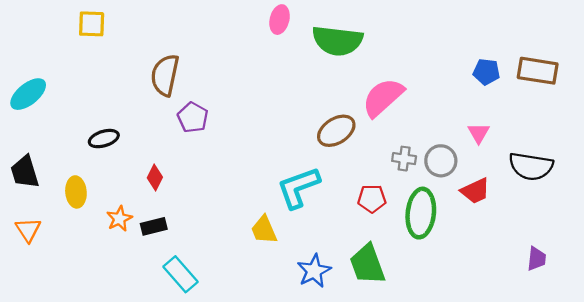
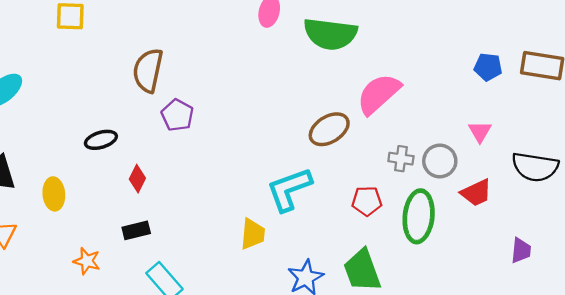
black ellipse: (104, 139) -> (101, 140), moved
orange star: (119, 219) -> (87, 261), moved, turned -30
yellow trapezoid: (264, 230) -> (253, 234), turned -152
purple trapezoid: (536, 259) -> (521, 250), moved

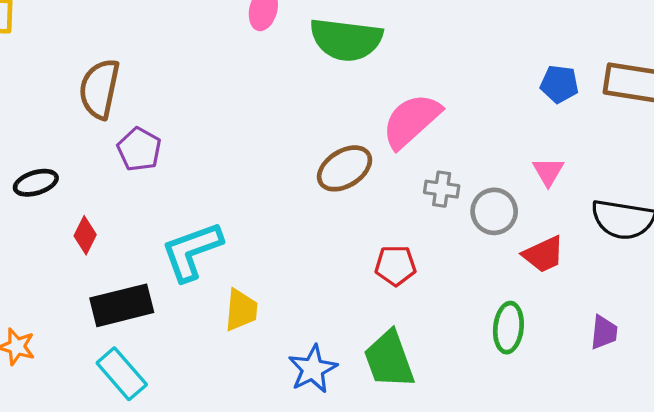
gray cross: (401, 159) -> (442, 189), moved
cyan L-shape: (289, 189) -> (192, 251), moved
green ellipse: (419, 216) -> (508, 328), moved, size x0.7
black rectangle: (136, 230) -> (122, 305), moved, size x1.6

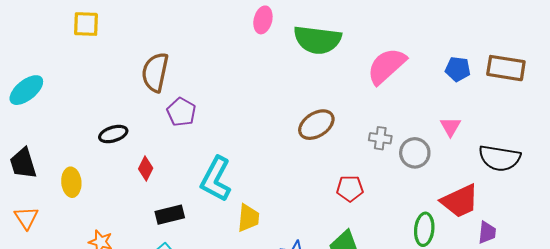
pink semicircle: (411, 121) -> (387, 66), moved
cyan L-shape: (192, 251) -> (216, 179), turned -42
red trapezoid: (543, 254) -> (460, 201), moved, size x1.4
black rectangle: (122, 305) -> (170, 215), size x0.7

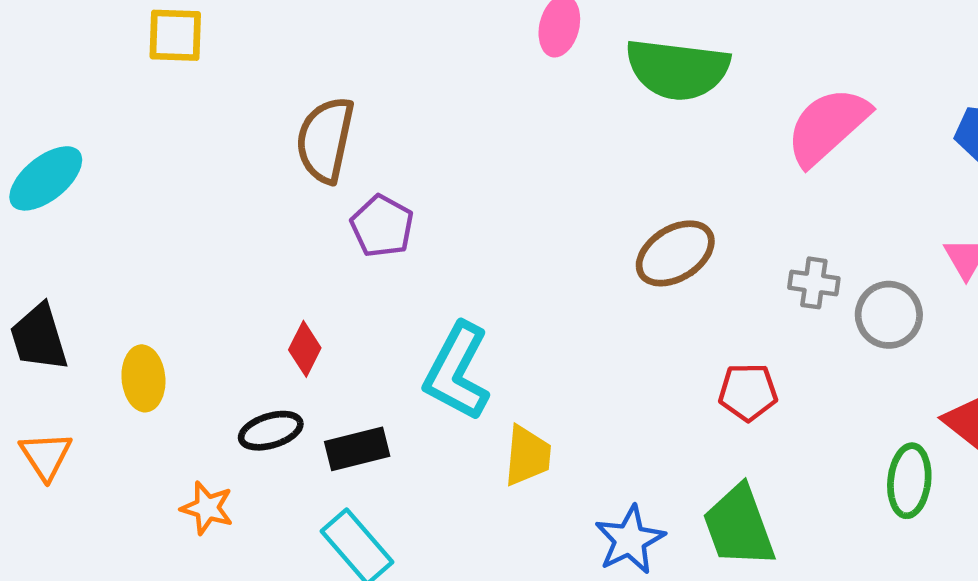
black ellipse: (113, 134) -> (271, 431), moved

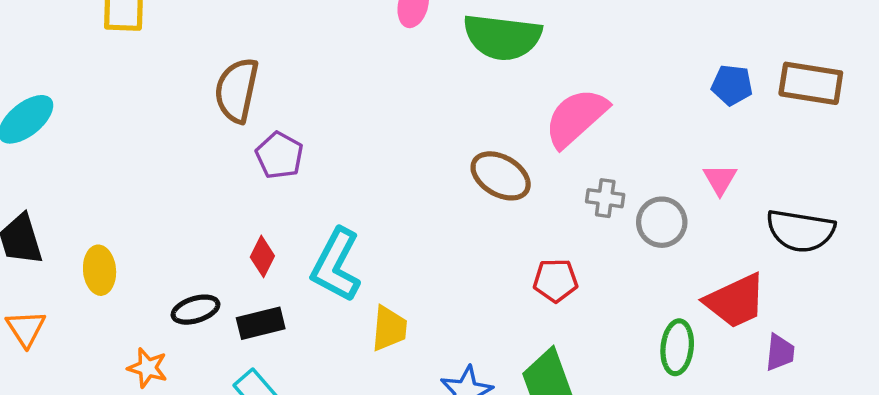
pink semicircle: (827, 126) -> (576, 118), moved
brown ellipse: (675, 253) -> (501, 176), turned 62
red diamond: (305, 349) -> (262, 256), moved

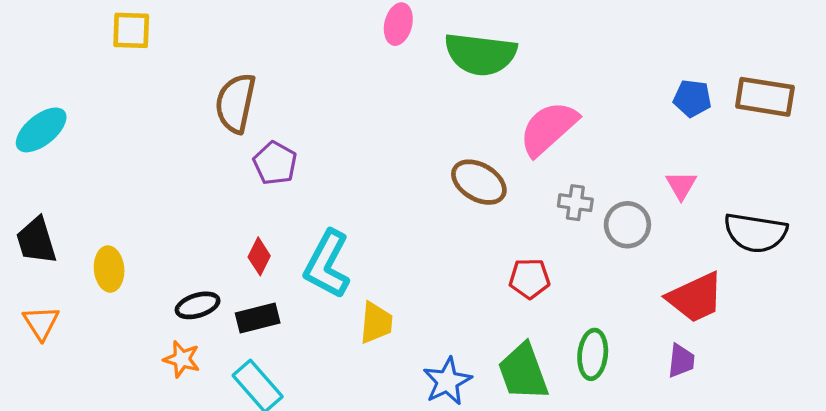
green ellipse: (677, 347) -> (593, 354), moved
purple trapezoid: (780, 352) -> (681, 361), moved
orange star: (148, 368) -> (182, 359), moved

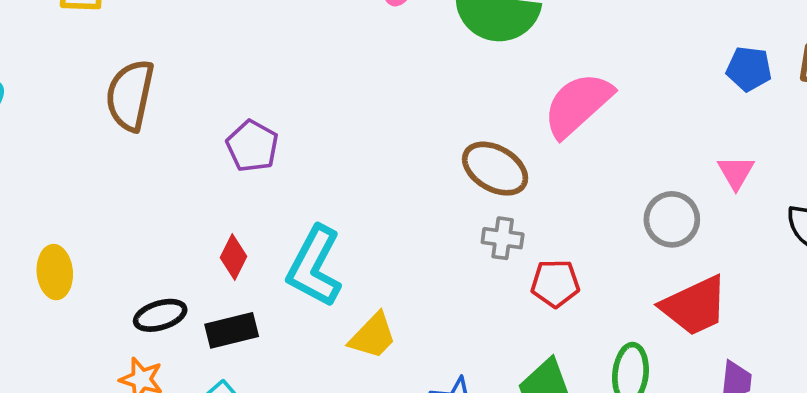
brown semicircle: (235, 103) -> (130, 95), moved
gray cross: (575, 203) -> (503, 238), moved
red trapezoid: (695, 297) -> (694, 306), moved
yellow trapezoid: (376, 323) -> (373, 336), turned 39

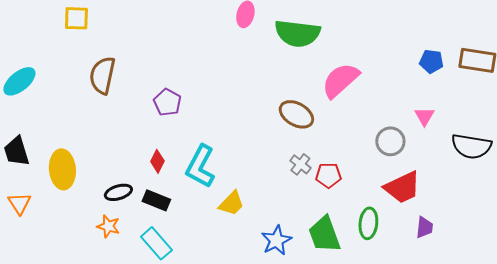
gray cross: (503, 238) -> (300, 164), moved, turned 30
yellow ellipse: (55, 272) -> (62, 169), size x1.4
black rectangle: (232, 330) -> (156, 200), turned 36

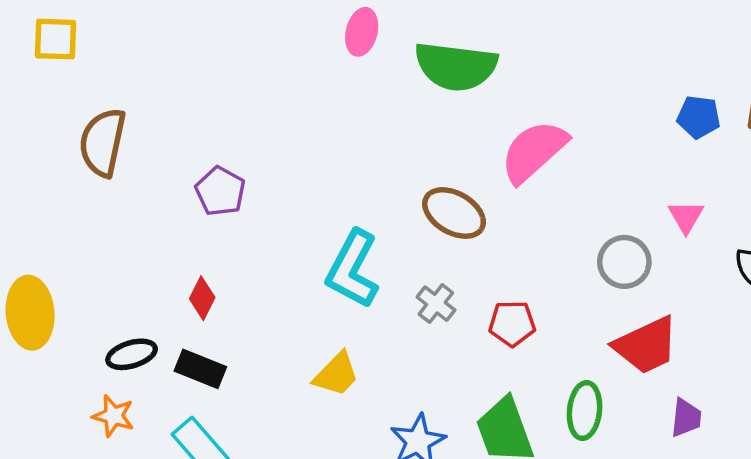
gray cross: (300, 164) -> (436, 304), moved
cyan L-shape: (200, 166) -> (353, 269), moved

